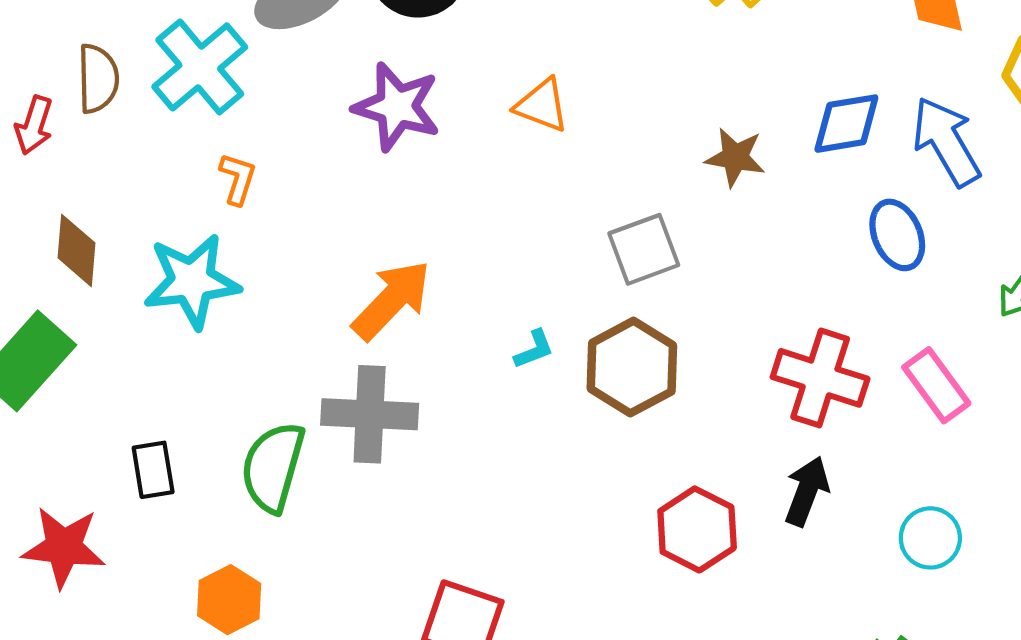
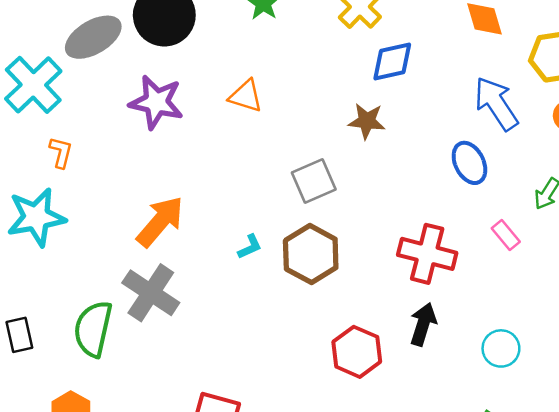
blue diamond: (846, 124) -> (392, 61), moved
pink rectangle: (936, 385) -> (506, 235), moved, size x0.7
gray cross: (370, 414) -> (151, 293), turned 34

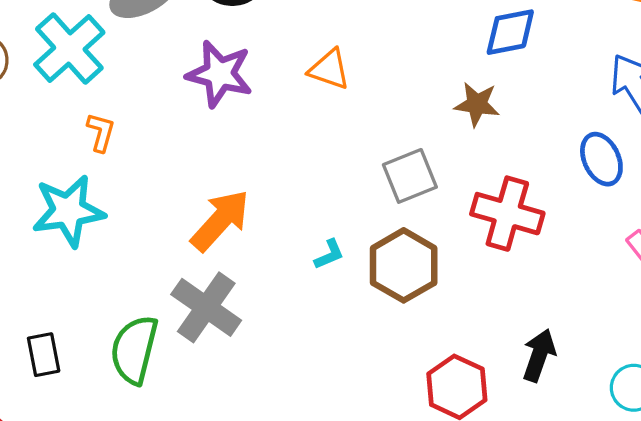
red cross: (427, 254) -> (507, 214), moved

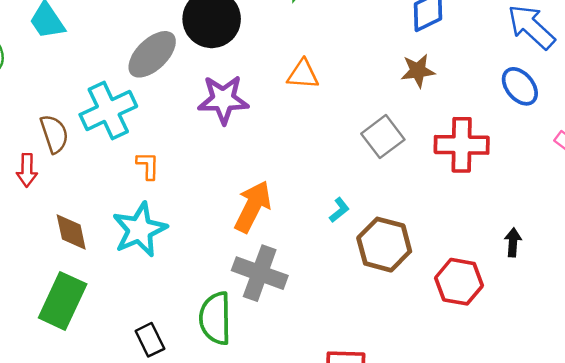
cyan cross: (69, 48) -> (108, 110), turned 32
brown hexagon: (404, 265) -> (384, 245), moved
black arrow: (539, 355) -> (513, 242), size x0.7

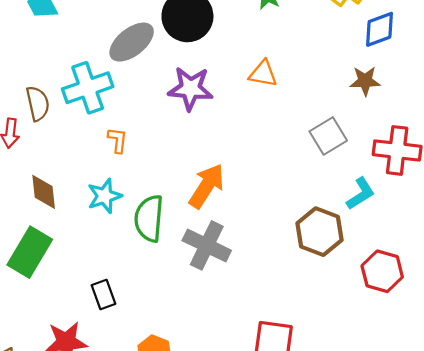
cyan L-shape: (339, 210) -> (361, 194), moved, size x1.5
cyan star: (140, 230) -> (104, 196), size x0.7
green semicircle: (215, 318) -> (149, 218), moved

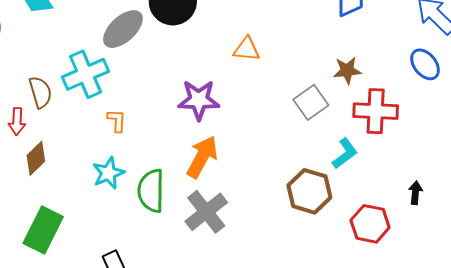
brown star: (365, 81) -> (347, 70), moved
purple star: (190, 89) -> (199, 100), moved
brown diamond: (44, 192) -> (36, 158), moved, turned 56
gray cross: (207, 245) -> (206, 212), turned 30

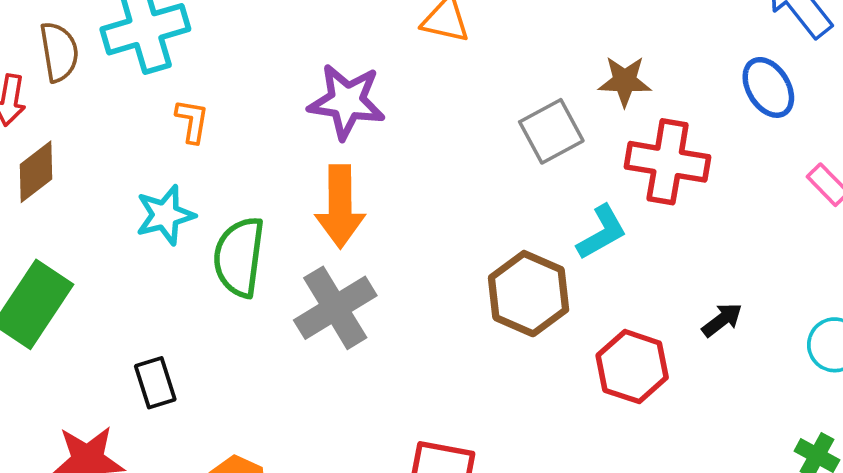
orange arrow: (202, 157) -> (340, 206), turned 144
black arrow: (415, 193) -> (722, 320), turned 40

